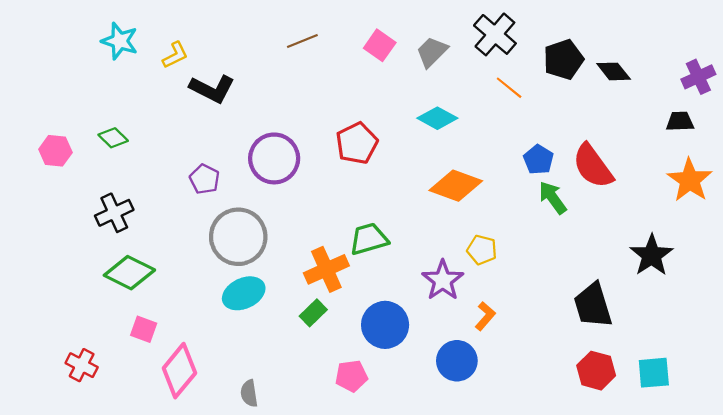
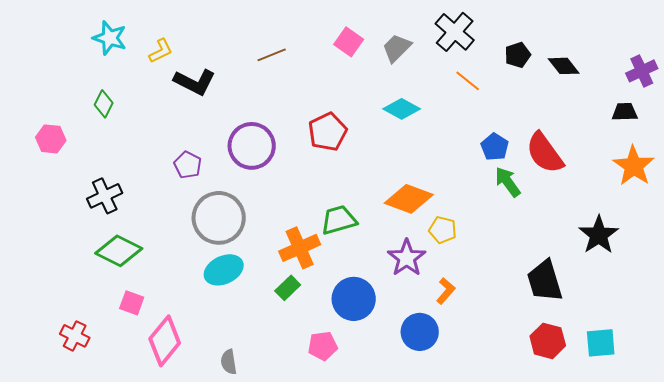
brown line: (302, 41) -> (272, 55), moved
black pentagon: (563, 59) -> (518, 55), size x0.7
green diamond: (113, 138) -> (104, 104), moved, turned 72
orange diamond: (456, 186) -> (409, 199), moved

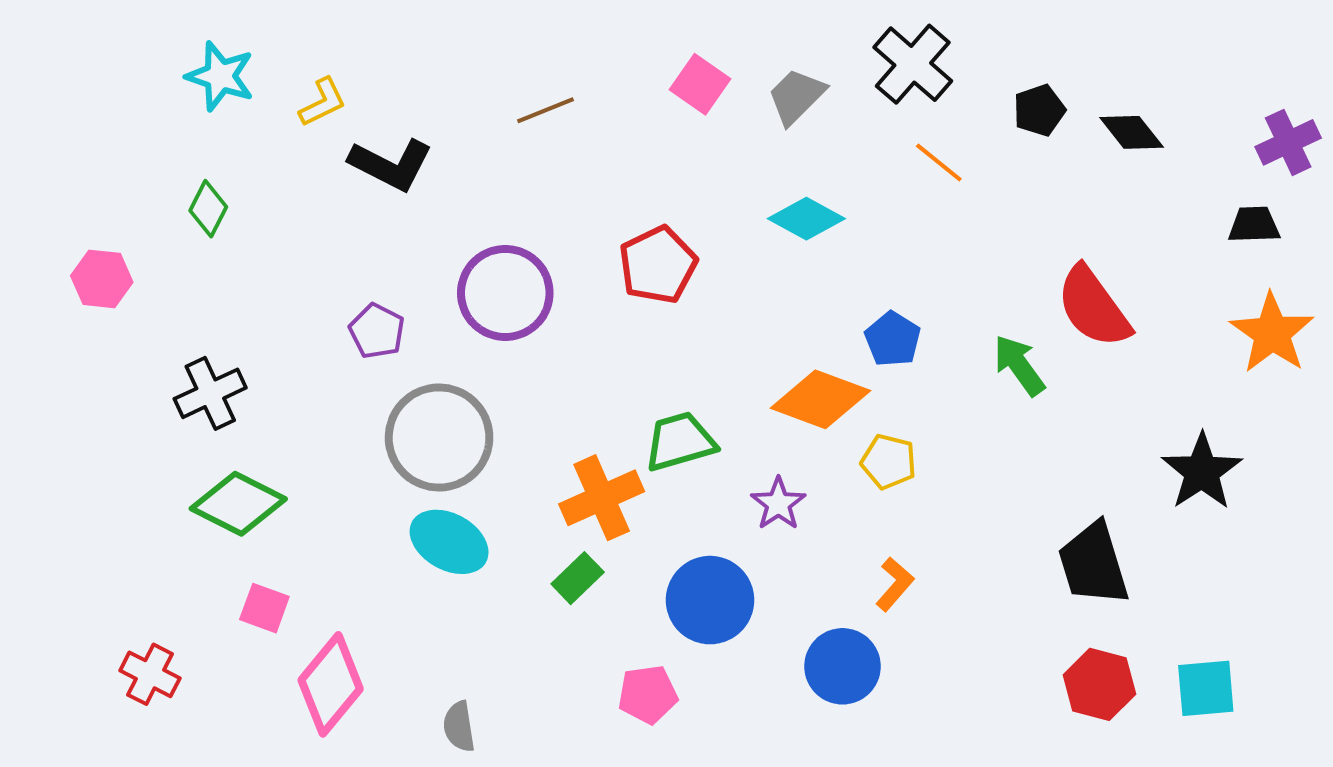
blue pentagon: (495, 147) -> (893, 339), moved
purple star: (407, 258) -> (778, 504), moved, size x0.7
cyan ellipse: (224, 270) -> (449, 542), turned 54

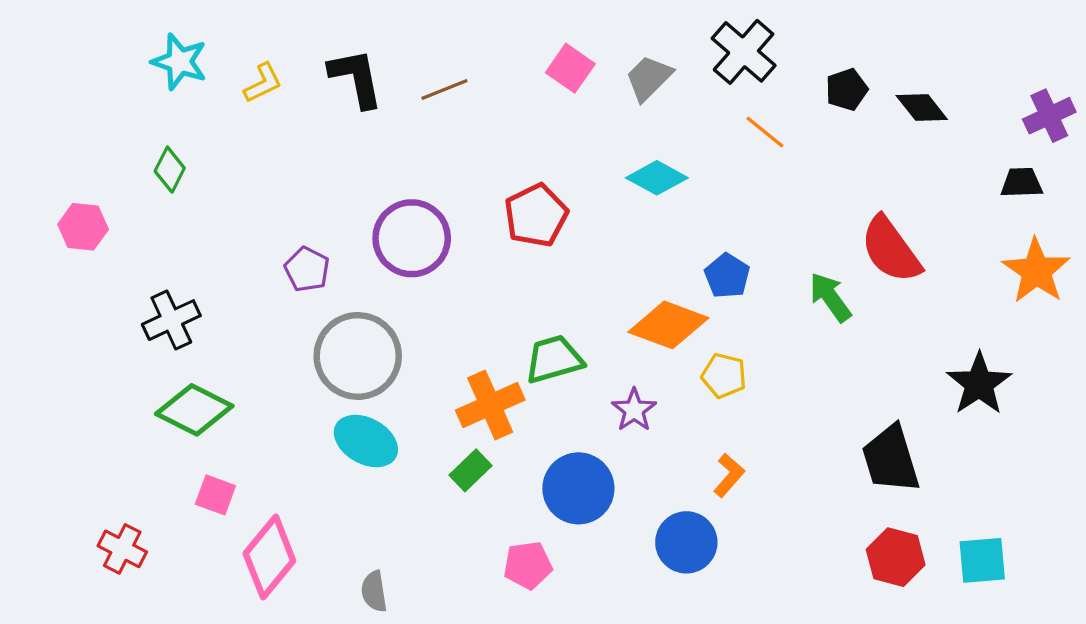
black L-shape: (391, 165) -> (356, 78), moved, turned -128

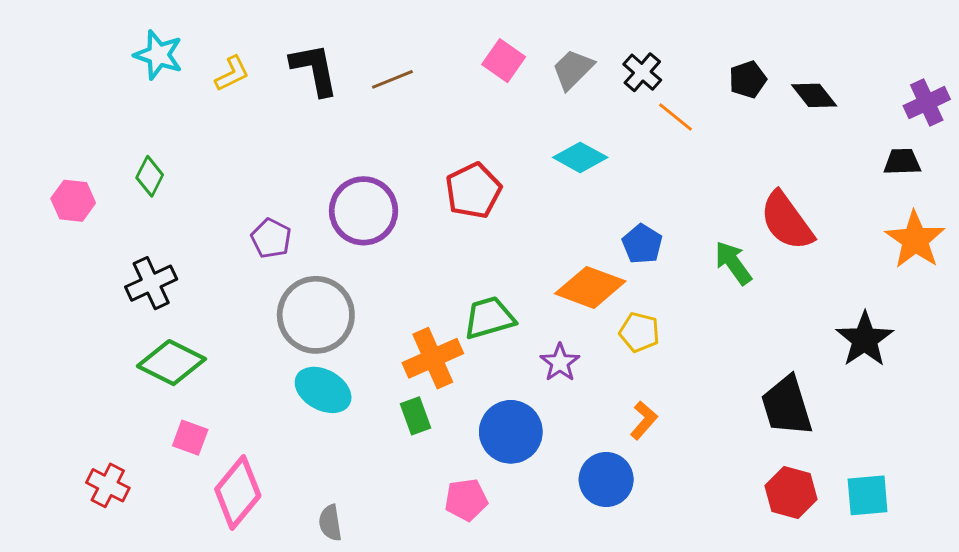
black cross: (744, 52) -> (642, 72), moved, size x0.7
green diamond: (170, 170) -> (150, 176), moved
green rectangle: (471, 470) -> (415, 416), turned -66

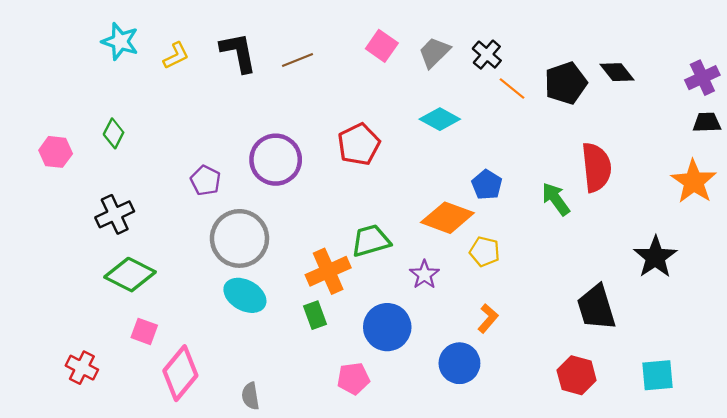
black pentagon: (748, 79) -> (566, 83), moved, size x1.5
black trapezoid: (902, 162) -> (707, 122), moved
red semicircle: (787, 221) -> (596, 167), turned -150
red hexagon: (791, 493) -> (577, 375), moved

